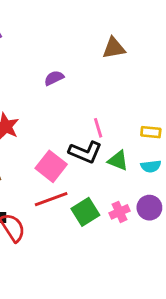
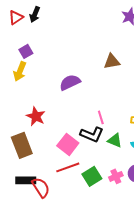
purple semicircle: (54, 78) -> (70, 82), size x1.5

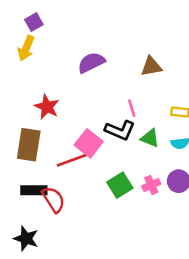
brown triangle: (112, 61) -> (151, 66), moved
brown rectangle: (22, 145) -> (29, 145), turned 30
red line: (68, 167) -> (72, 160), moved

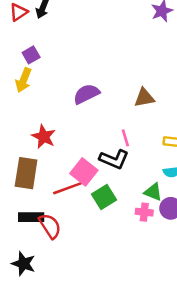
green triangle: (150, 138) -> (153, 192), moved
green square: (120, 185) -> (104, 197), moved
pink cross: (151, 185) -> (144, 212), turned 30

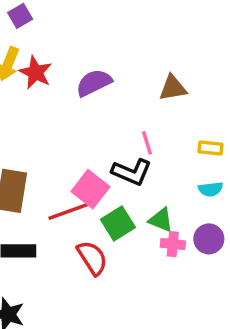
purple square: (31, 55) -> (20, 16), moved
red star: (44, 137) -> (36, 72), moved
green triangle: (153, 192) -> (161, 220), moved
red semicircle: (50, 226) -> (92, 258), moved

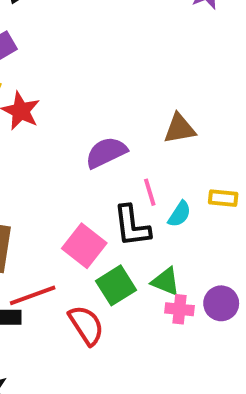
purple semicircle: (94, 83) -> (106, 153), moved
black L-shape: (132, 172) -> (132, 226), turned 60
cyan semicircle: (211, 189) -> (180, 214), moved, turned -50
red line: (68, 211) -> (33, 295), moved

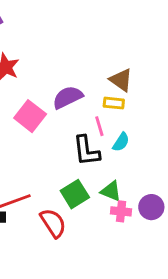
brown triangle: (180, 129) -> (121, 80), turned 45
yellow rectangle: (223, 198) -> (114, 103), moved
pink square: (84, 246) -> (30, 116), moved

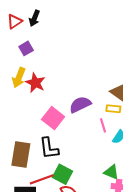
black L-shape: (86, 151) -> (49, 148), moved
green square: (75, 194) -> (62, 174), moved, turned -30

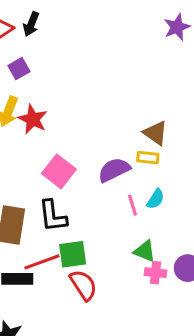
purple semicircle: (80, 105) -> (114, 170), moved
pink line: (103, 125) -> (132, 205), moved
green square: (62, 174) -> (73, 254), turned -36

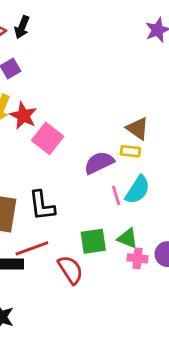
pink square: (59, 171) -> (48, 138), moved
cyan semicircle: (155, 199) -> (138, 190), size x1.5
green square: (73, 254) -> (93, 241), moved

